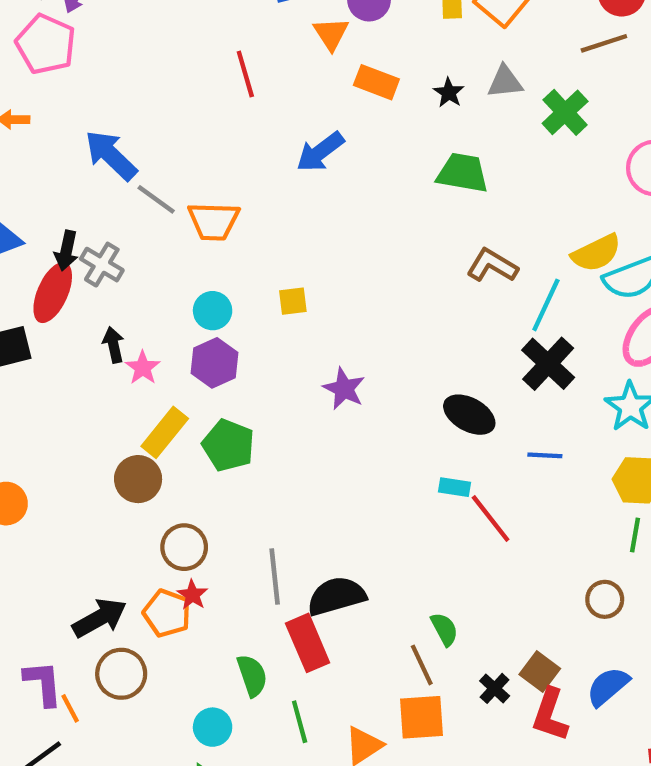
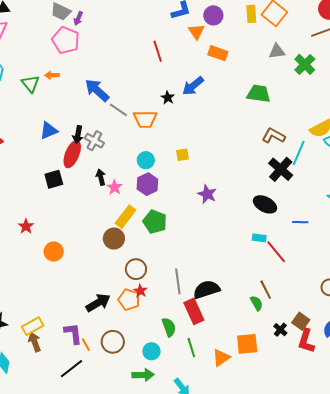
black star: (449, 93) -> (168, 98), moved
black cross: (548, 364) -> (281, 169), moved
brown line: (422, 665) -> (266, 290), moved
brown circle: (121, 674) -> (113, 342), moved

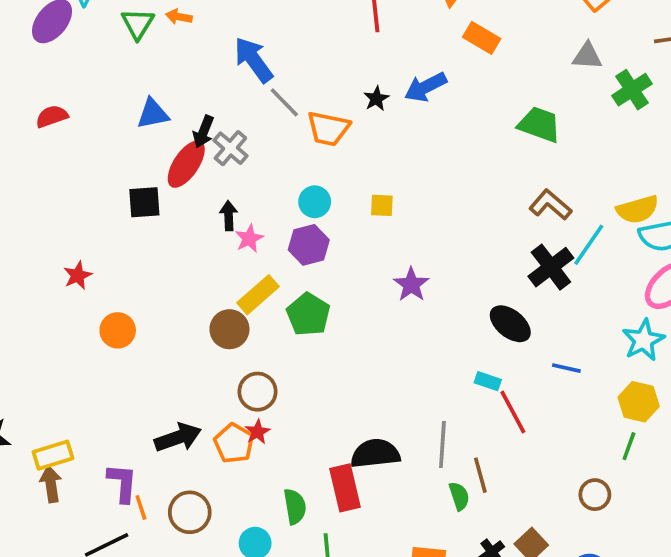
gray line: (178, 281) -> (442, 444), moved

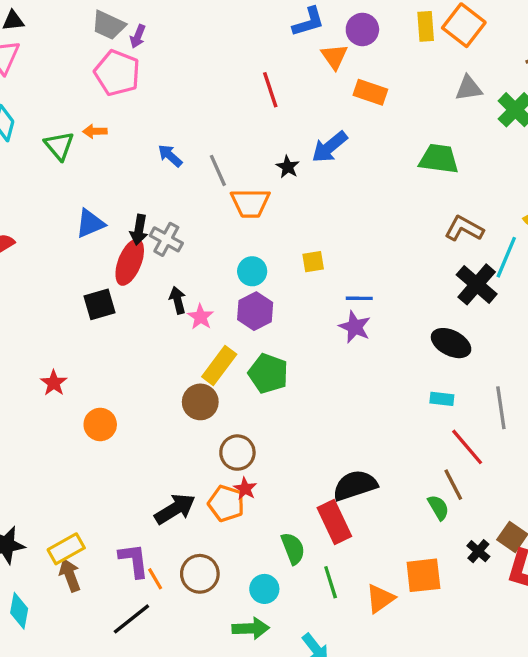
blue arrow: (254, 60) -> (170, 156), size x0.6
gray line: (284, 102) -> (218, 170), moved, turned 32
blue line: (566, 368) -> (359, 298), moved
red line: (513, 412) -> (467, 447), moved
gray line: (442, 444) -> (501, 408), moved

